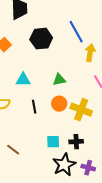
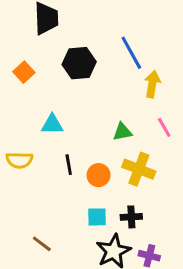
green triangle: (59, 80) -> (122, 132), moved
orange circle: (59, 104) -> (99, 175), moved
brown line: (13, 150) -> (42, 244), moved

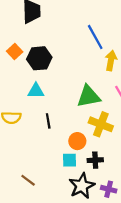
black hexagon: (79, 63) -> (39, 58), moved
green triangle: (122, 132) -> (89, 96), size x1.6
orange circle: (99, 175) -> (77, 141), moved

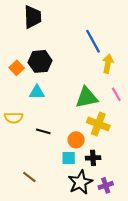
orange square: (15, 52) -> (17, 68), moved
black line: (48, 121) -> (43, 131), moved, turned -64
purple cross: (109, 189) -> (106, 185), turned -32

